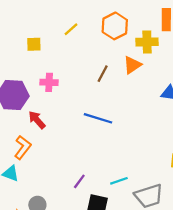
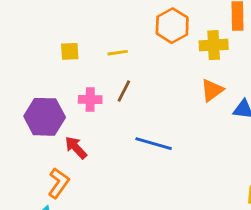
yellow line: (71, 29) -> (118, 53), moved, turned 35
orange triangle: (132, 65) -> (212, 90), moved
brown line: (103, 74) -> (124, 91), moved

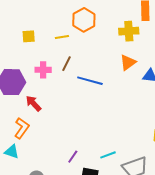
orange hexagon: (172, 26) -> (84, 20), moved
blue line: (154, 144) -> (90, 81), moved

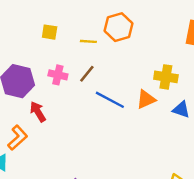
yellow cross: (129, 31) -> (166, 77), moved
orange triangle: (128, 63) -> (146, 99), moved

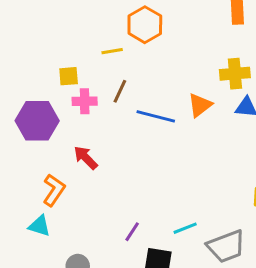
yellow square: (50, 32) -> (69, 76), moved
yellow cross: (166, 77) -> (235, 74), moved
red arrow: (38, 112) -> (86, 158), moved

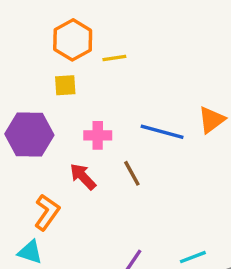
orange hexagon: (145, 25) -> (73, 40), moved
brown line: (120, 91) -> (132, 173), moved, turned -55
pink cross: (85, 101) -> (98, 135), moved

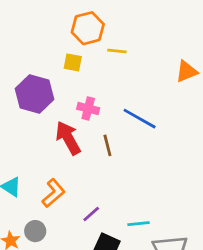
orange triangle: (212, 120) -> (187, 71), moved
red arrow: (83, 177) -> (68, 138), size x1.4
orange L-shape: (47, 212) -> (53, 193), moved

